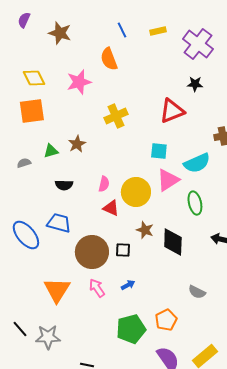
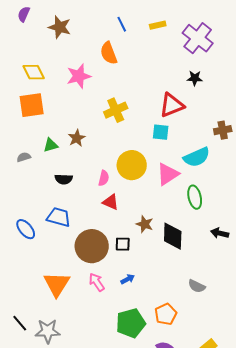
cyan square: (159, 151) -> (161, 132), moved
yellow circle: (136, 192) -> (132, 165), moved
blue ellipse: (26, 235) -> (26, 229), size x0.7

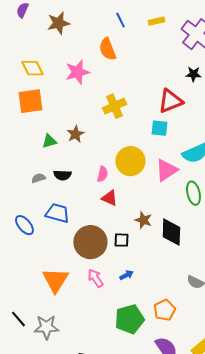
brown star: (60, 27) -> (58, 23), turned -30
gray semicircle: (24, 157) -> (38, 178), moved

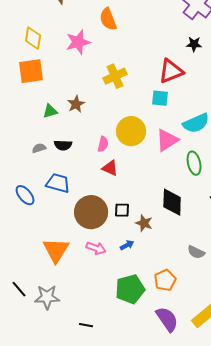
yellow diamond: (32, 68) -> (33, 38), turned 35
brown star: (143, 220) -> (144, 223), moved
pink arrow: (95, 278) -> (96, 248), turned 144

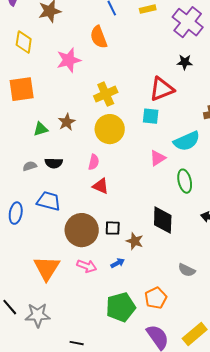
yellow diamond: (33, 38) -> (24, 42), moved
yellow circle: (131, 131) -> (110, 129), moved
pink triangle: (167, 140) -> (158, 158), size x0.7
blue ellipse: (25, 195) -> (16, 213), turned 50

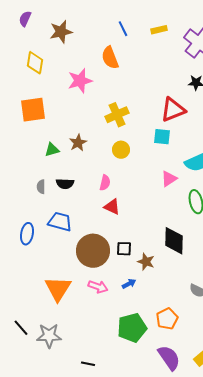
yellow circle: (110, 129) -> (121, 150), size x0.6
gray semicircle: (30, 166) -> (41, 187), turned -72

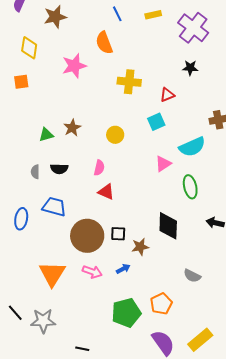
orange square: (33, 110) -> (21, 82), moved, size x0.6
red triangle: (173, 110) -> (167, 95), size x0.6
yellow cross: (117, 115) -> (129, 82), moved, turned 30
cyan square: (162, 137) -> (156, 122), turned -30
brown star: (146, 262) -> (140, 247), turned -30

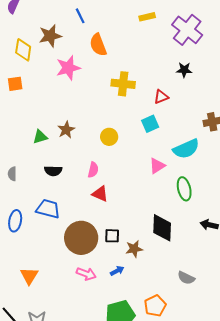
blue line: (117, 14) -> (80, 16), moved
brown star: (55, 17) -> (50, 36), moved
gray semicircle: (35, 172) -> (12, 174), moved
orange triangle: (52, 274) -> (29, 276), moved, size x0.7

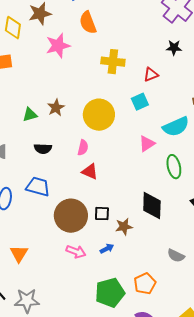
yellow circle: (109, 137) -> (99, 115), size x1.8

